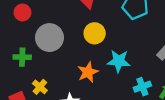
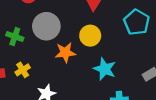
orange star: (88, 72) -> (65, 53), moved

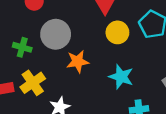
yellow circle: (90, 36) -> (117, 32), moved
yellow cross: (23, 70) -> (33, 83), size x1.5

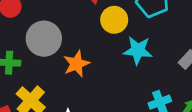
cyan star: (121, 77) -> (138, 50), moved

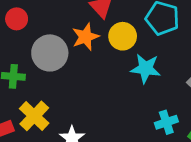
orange star: (76, 64) -> (85, 37), moved

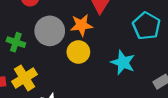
yellow circle: (123, 36) -> (78, 52), moved

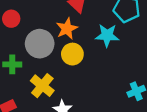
cyan star: (123, 63) -> (107, 35), moved
yellow cross: (25, 78) -> (42, 86), moved

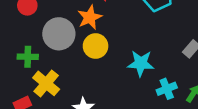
cyan star: (107, 35) -> (141, 63), moved
yellow cross: (42, 86) -> (46, 83), moved

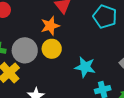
gray circle: (59, 34) -> (25, 50), moved

